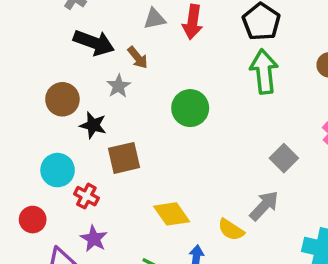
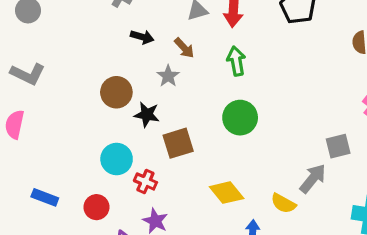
black arrow: (94, 43) -> (142, 37), size x0.6
green arrow: (264, 72) -> (236, 61), moved, size x0.7
green circle: (190, 108) -> (240, 118), moved
gray square: (284, 158) -> (338, 146), moved, turned 35

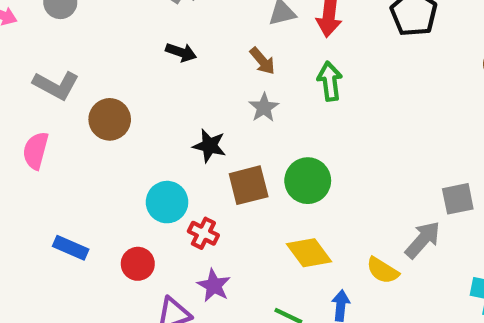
black arrow: (142, 37) -> (181, 52), moved
gray star: (168, 76) -> (264, 108), moved
brown circle: (116, 92) -> (110, 119), moved
green circle: (240, 118) -> (308, 181), moved

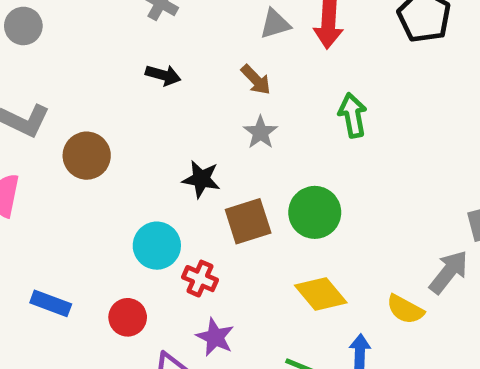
green arrow: (330, 81) -> (353, 115), moved

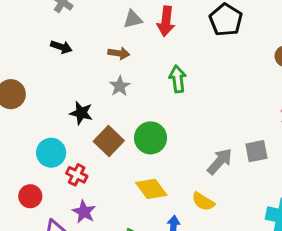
brown arrow: (256, 80) -> (119, 53), turned -42
brown square: (248, 221) -> (109, 141), turned -32
gray arrow: (449, 272) -> (220, 161), moved

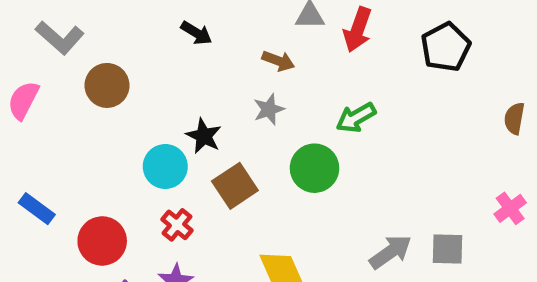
green arrow: (178, 79) -> (356, 118), turned -125
green circle: (151, 138) -> (315, 168), moved
cyan circle: (51, 153) -> (165, 167), moved
red circle: (30, 196) -> (102, 241), size x1.4

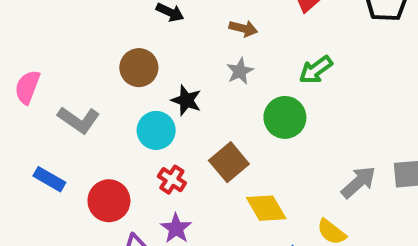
gray L-shape: (60, 38) -> (79, 120), moved
brown circle: (107, 85) -> (139, 68), moved
brown square: (235, 186) -> (229, 162), moved

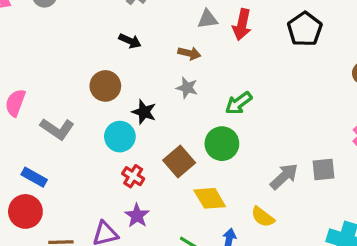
green arrow: (316, 70) -> (239, 103), moved
gray star: (240, 71) -> (187, 88), turned -30
green circle: (285, 117) -> (222, 144), moved
red circle: (109, 201) -> (25, 211), moved

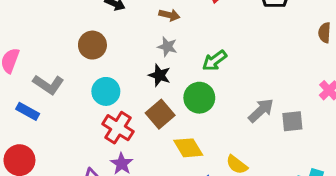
black star: (144, 112) -> (159, 75), moved
red cross: (133, 176) -> (118, 128), size x1.5
gray arrow: (284, 176) -> (261, 110), moved
blue rectangle: (34, 177) -> (28, 111), moved

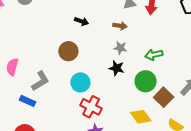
green arrow: (214, 61) -> (154, 55), turned 30
gray L-shape: (48, 84) -> (40, 81), turned -60
brown square: (160, 114) -> (164, 97), moved

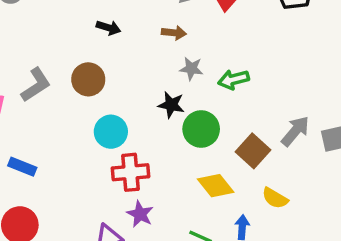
gray star: (120, 48) -> (191, 69), moved
gray L-shape: (40, 81) -> (36, 85), moved
green circle: (146, 81) -> (201, 129), moved
red cross: (91, 107) -> (130, 172), turned -30

